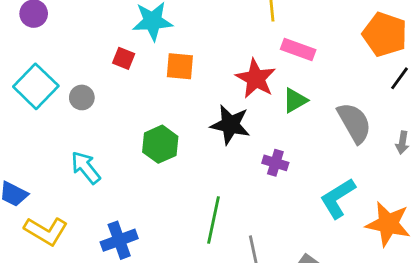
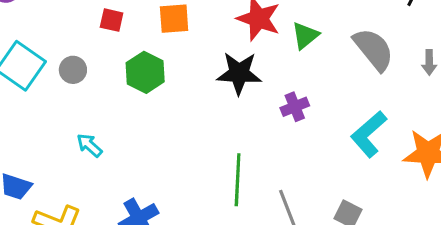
green hexagon: (160, 144) -> (145, 72), moved
purple cross: (275, 163) -> (295, 107), turned -30
cyan arrow: (86, 168) -> (89, 145), size x0.7

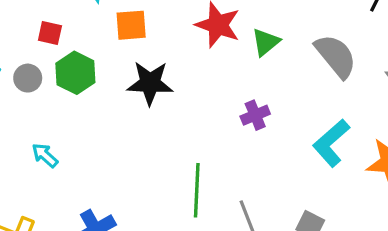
red square: (112, 20) -> (50, 33), moved
green hexagon: (145, 72) -> (75, 73), moved
black star: (239, 73) -> (150, 83), moved

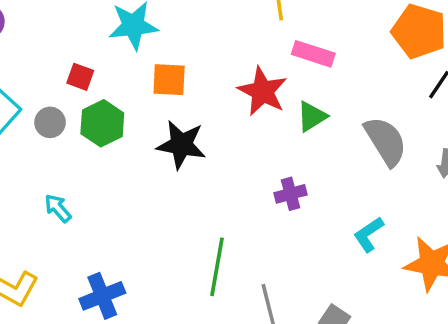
cyan L-shape: (331, 143) -> (369, 234), size x0.7

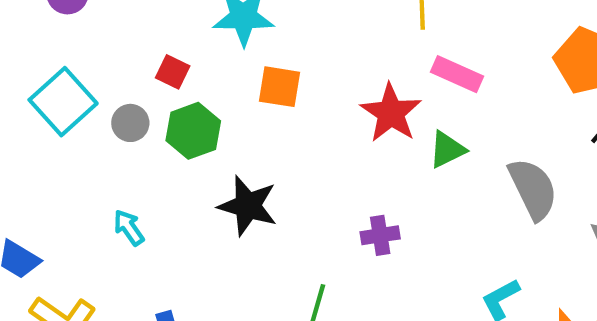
black star: (181, 145) -> (248, 206), moved
purple cross: (290, 194) -> (380, 235), moved

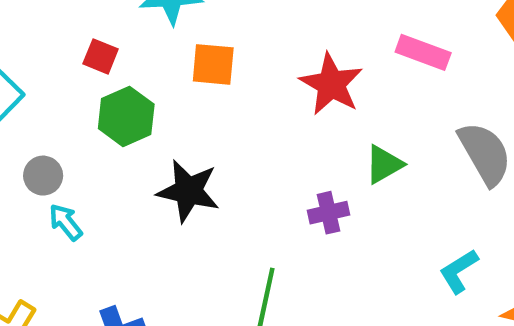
pink rectangle: (457, 74) -> (423, 52), moved
gray circle: (130, 123) -> (43, 176), moved
green triangle: (447, 150) -> (384, 164), moved

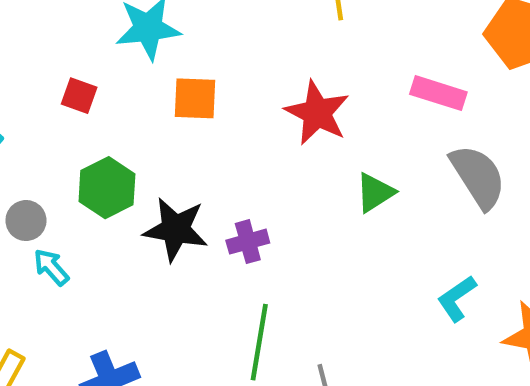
pink rectangle: (423, 52) -> (438, 93), moved
green hexagon: (126, 116) -> (107, 188), moved
purple cross: (328, 213) -> (248, 242), moved

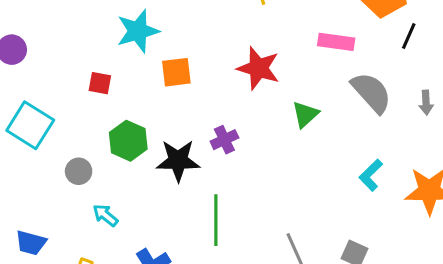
purple cross: (248, 242) -> (224, 140), moved
cyan arrow: (51, 267) -> (105, 215), moved
green line: (259, 342) -> (216, 220), moved

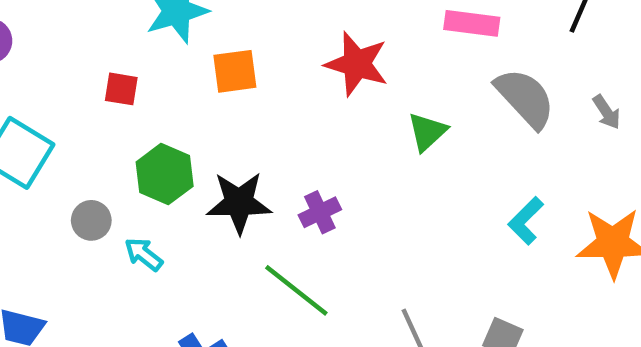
gray arrow: (426, 103) -> (607, 112), turned -30
purple cross: (224, 140) -> (320, 212), moved
cyan arrow: (105, 215) -> (144, 254), moved
green line: (216, 220) -> (296, 290), turned -51

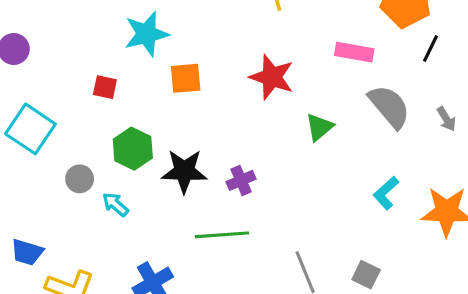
green line: (296, 290) -> (222, 235), turned -45

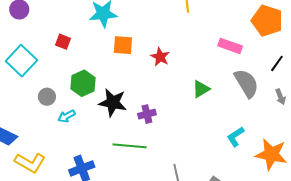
black line: (431, 49) -> (277, 63), moved
red star: (272, 77) -> (160, 57), moved, size x0.7
red square: (105, 87) -> (63, 42), moved
cyan arrow: (115, 204) -> (67, 116), turned -78

